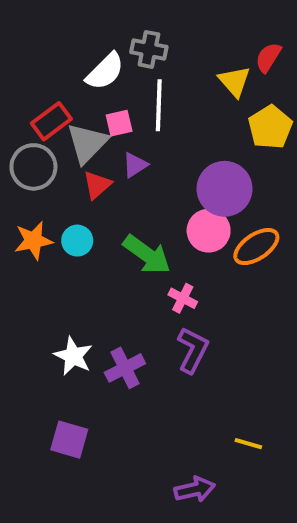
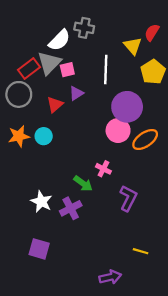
white line: (159, 105) -> (106, 70), moved
gray triangle: (87, 143) -> (49, 63), moved
green arrow: (147, 254) -> (83, 183), moved, size x0.7
purple L-shape: (193, 350) -> (128, 198), moved

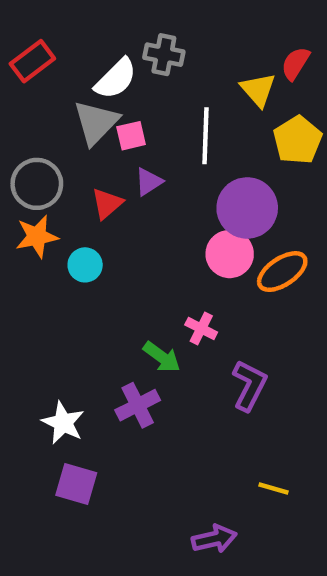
red rectangle: (29, 68) -> (32, 61), moved
orange star: (19, 136) -> (37, 236), moved
white star: (41, 202) -> (63, 423), moved

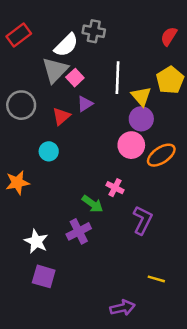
yellow triangle: (258, 90) -> (141, 96), moved
pink square: (131, 136) -> (75, 78), turned -30
purple circle: (247, 208) -> (141, 119), size x0.7
orange star: (37, 236) -> (17, 183), moved

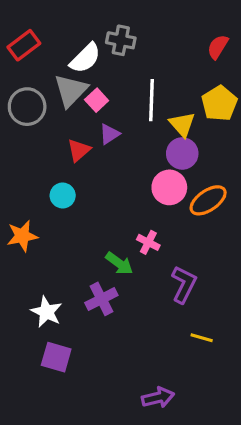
gray circle: (21, 105) -> (27, 107), moved
yellow line: (156, 279) -> (202, 338), moved

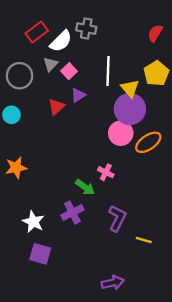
red rectangle: (24, 45) -> (37, 32), moved
gray triangle: (71, 90) -> (51, 64), size x0.6
purple circle: (182, 153) -> (130, 109), size x1.4
cyan circle: (63, 195) -> (11, 115), moved
purple L-shape: (184, 284) -> (117, 218), moved

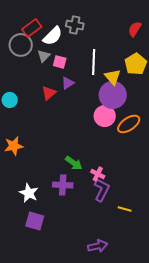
pink square: (69, 71) -> (60, 62), turned -32
gray circle: (20, 76) -> (21, 45), moved
pink cross: (106, 172) -> (98, 174), moved
purple cross: (72, 212) -> (63, 185), turned 30

